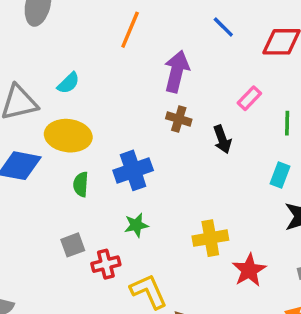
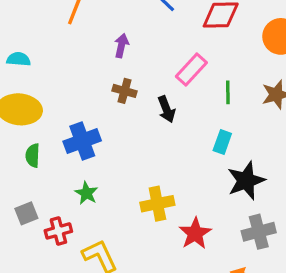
purple arrow: (177, 71) -> (121, 46), size x0.6
cyan semicircle: (68, 83) -> (19, 59), turned -130
pink rectangle: (249, 98) -> (191, 69), size x1.4
green star: (136, 225) -> (86, 193), turned -30

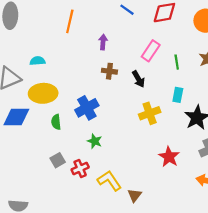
yellow cross: (157, 204) -> (150, 113), moved

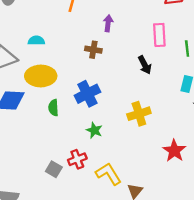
pink rectangle: (151, 51) -> (159, 35), turned -40
brown cross: (109, 71) -> (93, 50), moved
yellow cross: (150, 113) -> (139, 114), moved
gray square: (58, 160) -> (54, 169), moved, turned -32

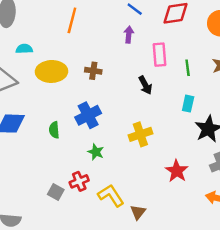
purple arrow: (108, 23) -> (129, 35), moved
cyan semicircle: (36, 41) -> (24, 49), moved
yellow ellipse: (41, 76) -> (52, 71), moved

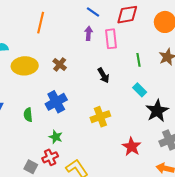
pink rectangle: (159, 55) -> (111, 39), moved
brown cross: (93, 71) -> (60, 64), turned 32
cyan rectangle: (188, 104) -> (140, 90), turned -56
green star: (96, 152) -> (56, 137), moved

